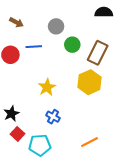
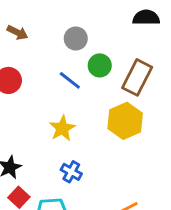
blue line: (34, 47) -> (70, 80), moved, turned 42

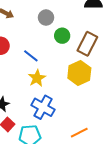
blue line: (70, 80) -> (31, 56), moved
blue cross: (71, 172) -> (43, 107), size x1.6

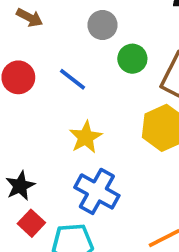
blue line: (31, 56) -> (73, 79), moved

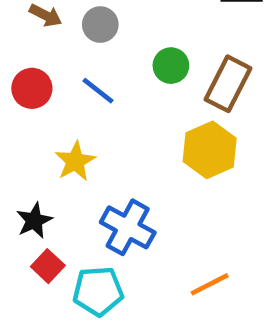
gray circle: (102, 25) -> (100, 25), moved
yellow star: (86, 137) -> (75, 161), moved

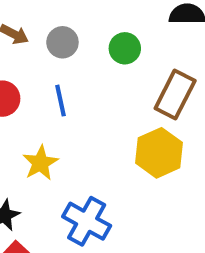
green circle: (171, 66) -> (125, 48), moved
blue line: (98, 91) -> (60, 101), turned 40

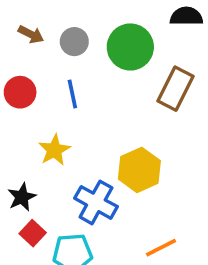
green circle: (125, 48) -> (130, 47), size x1.6
yellow hexagon: (159, 153) -> (139, 170), moved

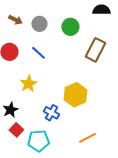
green circle: (130, 47) -> (70, 27), size x0.7
blue line: (72, 94) -> (38, 53), turned -35
blue cross: (96, 202) -> (51, 113), size x0.7

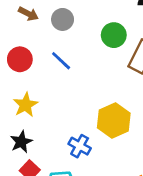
green circle: (70, 27) -> (114, 35), moved
yellow star: (28, 84) -> (26, 105), moved

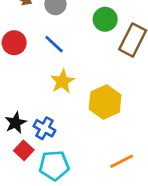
yellow star: (26, 105) -> (62, 81), moved
blue cross: (80, 146) -> (44, 128), moved

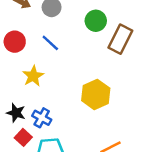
yellow star: (62, 81) -> (33, 76), moved
black star: (15, 123) -> (16, 113), turned -30

